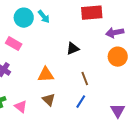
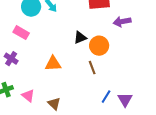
orange circle: (118, 57) -> (99, 46), moved
brown triangle: (49, 100) -> (54, 104), moved
blue line: (81, 102) -> (106, 97), moved

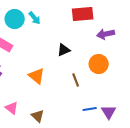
orange circle: (99, 46) -> (99, 64), moved
orange triangle: (53, 64) -> (37, 76), turned 42
blue line: (106, 97) -> (90, 109), turned 48

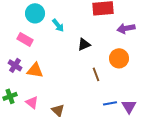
cyan arrow: (35, 18) -> (58, 25), moved
orange triangle: (37, 76) -> (35, 70), moved, turned -30

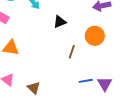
brown line: (96, 74) -> (72, 52), turned 40

